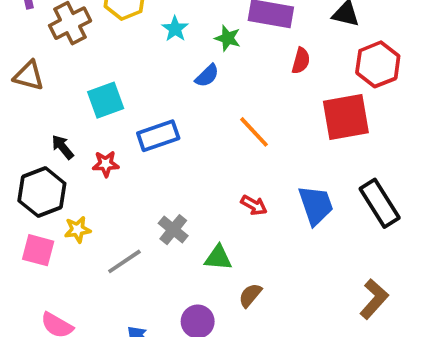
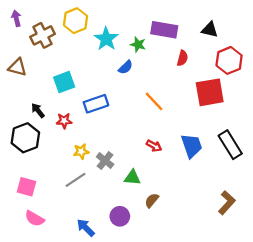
cyan star: (175, 29) -> (106, 39), size x1.5
yellow star: (78, 230) -> (81, 151), moved
pink square: (38, 250) -> (27, 187), moved

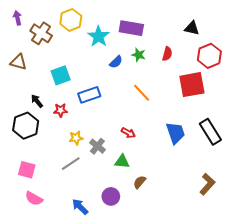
purple rectangle: (164, 30) -> (131, 28), moved
brown cross: (42, 35) -> (41, 33), turned -30
green star: (138, 45) -> (139, 55), moved
red arrow: (154, 146) -> (128, 133), moved

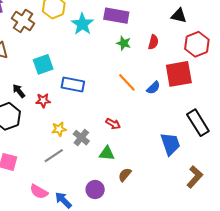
blue semicircle: (116, 62) -> (153, 88), moved
blue rectangle: (89, 95) -> (73, 85), turned 30
blue trapezoid: (175, 133) -> (170, 144), moved
pink semicircle: (34, 198) -> (39, 192), moved

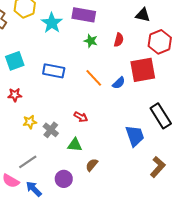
blue rectangle: (73, 85) -> (54, 71), moved
gray line: (54, 156) -> (28, 162), moved

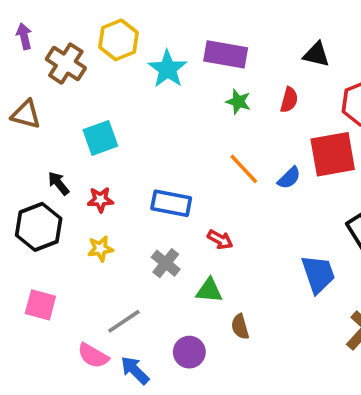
black triangle: (143, 15) -> (316, 54), moved
blue rectangle: (54, 71) -> (171, 203), moved
yellow star: (30, 122) -> (100, 249), moved
brown semicircle: (92, 165) -> (240, 327), turned -56

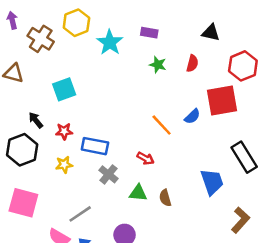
purple rectangle: (226, 54) -> (149, 33), size x0.6
orange line: (244, 169) -> (162, 125), moved
blue rectangle: (171, 203) -> (95, 146), moved
pink square: (40, 305) -> (23, 203), size x1.4
brown semicircle: (240, 327) -> (165, 198), moved

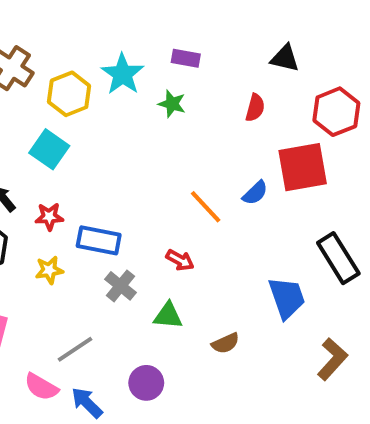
yellow hexagon: (76, 23) -> (69, 94), moved
green star: (158, 65) -> (172, 104), moved
cyan square: (64, 89) -> (49, 149), turned -35
brown semicircle: (165, 198) -> (225, 343), moved, turned -98

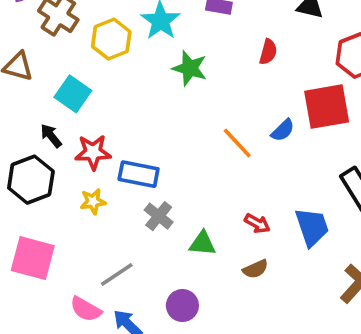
green star: (172, 104) -> (190, 68), moved, size x1.4
red semicircle: (255, 108) -> (268, 52), moved
cyan square: (49, 149) -> (73, 94), moved
red star: (49, 217) -> (93, 152), size x1.4
red arrow: (180, 260) -> (257, 223), moved

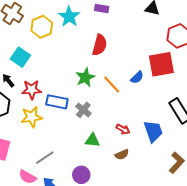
red semicircle: (268, 52) -> (100, 45), moved, size x1.5
green star: (190, 68) -> (85, 77), moved, turned 30
yellow star: (93, 201) -> (32, 117), size x1.5
gray cross: (159, 216) -> (83, 110), moved

